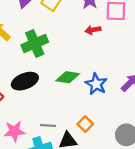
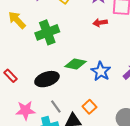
black ellipse: (25, 81) -> (47, 79), moved
gray line: (48, 125) -> (56, 107), turned 48

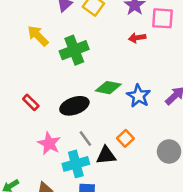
pink star: (25, 110) -> (49, 143), turned 30

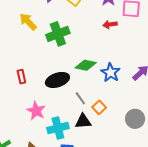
red rectangle: (31, 102) -> (21, 77), turned 32
gray line: (85, 138) -> (80, 98), moved

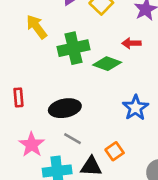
red arrow: (110, 25) -> (131, 43), moved
green diamond: (86, 65) -> (107, 64), moved
gray line: (80, 98) -> (72, 139), moved, turned -32

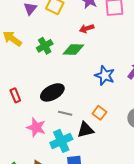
green cross: (73, 48) -> (45, 46), size x0.7

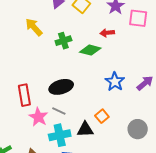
red rectangle: (15, 95) -> (24, 95), moved, size x1.5
gray line: (65, 113) -> (59, 111), moved

